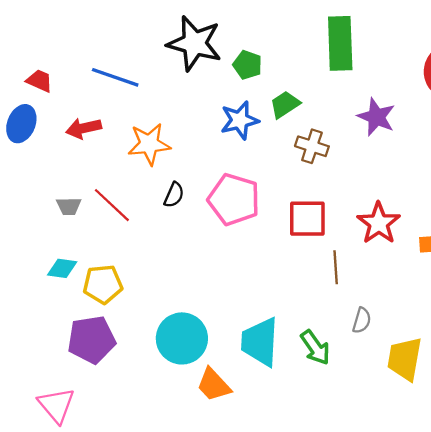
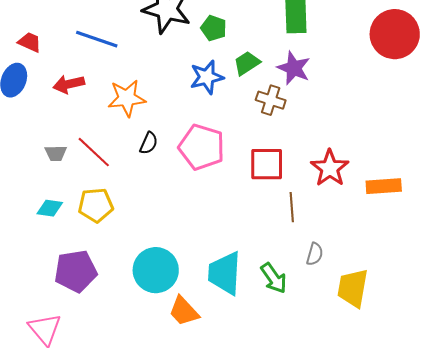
purple star: (376, 117) -> (294, 68), moved
yellow pentagon: (103, 284) -> (96, 205), moved

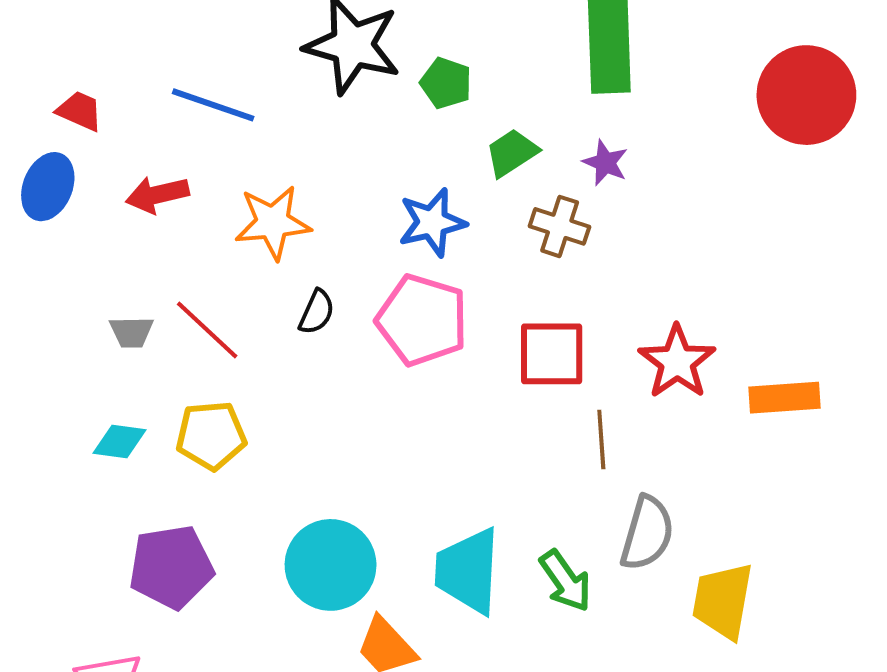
purple star: (294, 68) -> (605, 163), size x0.7
blue star: (207, 77) -> (432, 222), moved
gray semicircle: (315, 254) -> (647, 533), size x1.6

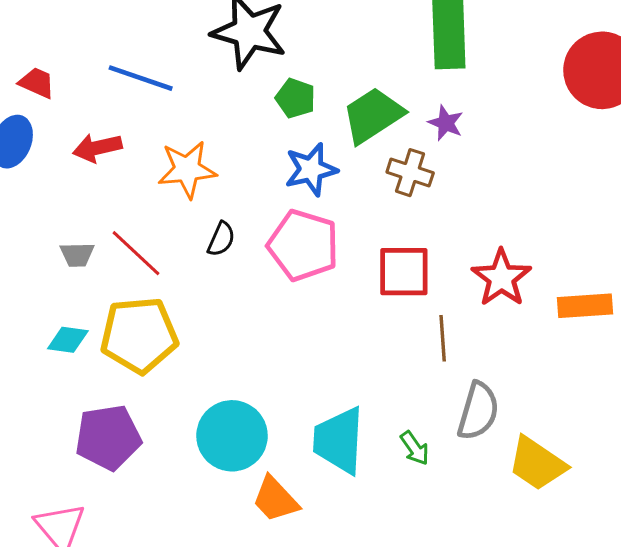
green pentagon: (446, 83) -> (295, 98), moved
green trapezoid: (512, 153) -> (373, 115), size x1.5
yellow pentagon: (211, 436) -> (139, 335), size x1.4
green arrow: (566, 581) -> (415, 448), size x0.7
yellow trapezoid: (723, 601) -> (537, 464), turned -66

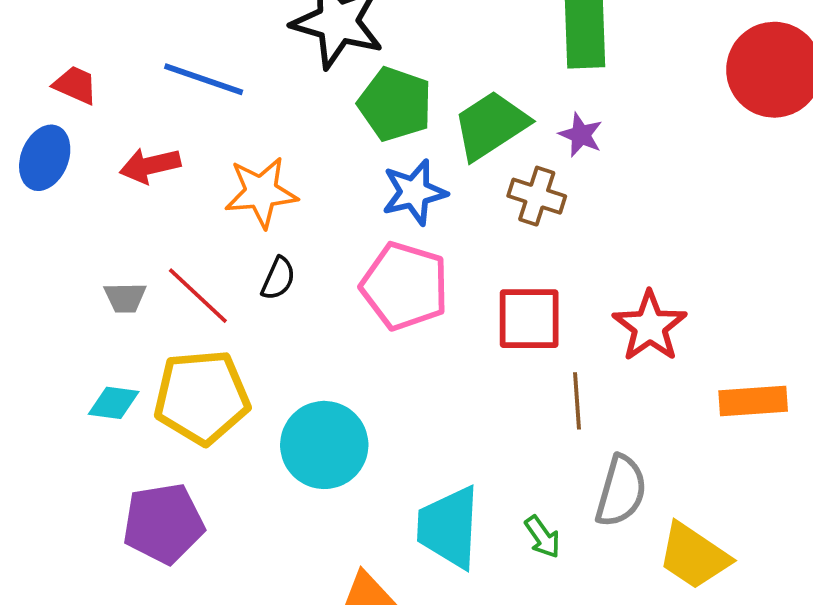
green pentagon: (295, 98) -> (395, 104), size x1.5
black semicircle: (221, 239) -> (278, 278), moved
orange rectangle: (585, 306) -> (753, 401), moved
cyan circle: (232, 436) -> (324, 445), moved

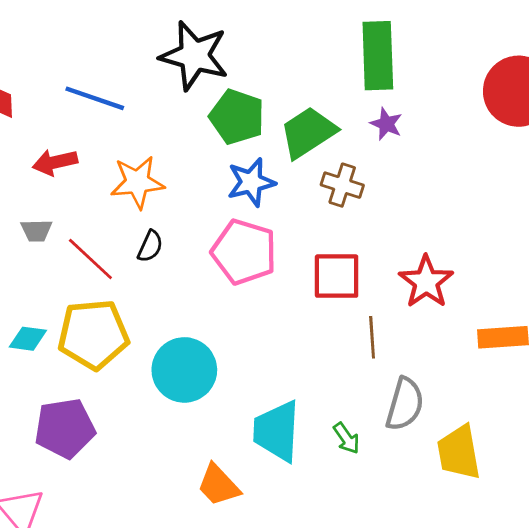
purple star: (581, 135) -> (386, 124), moved
gray trapezoid: (125, 298) -> (36, 231), moved
yellow trapezoid: (694, 556) -> (459, 452), turned 46

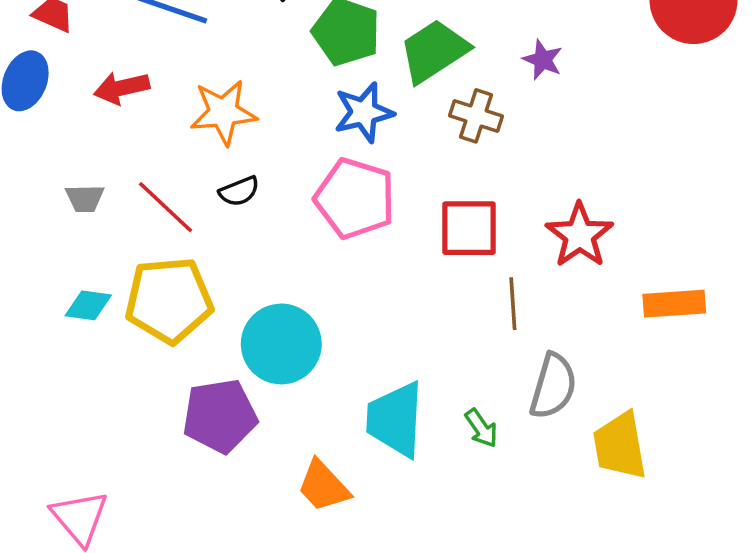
purple star: (386, 124) -> (543, 60), moved
gray trapezoid: (36, 231) -> (85, 198), moved
black semicircle: (150, 246) -> (239, 191), turned 44
purple pentagon: (65, 428) -> (220, 416), moved

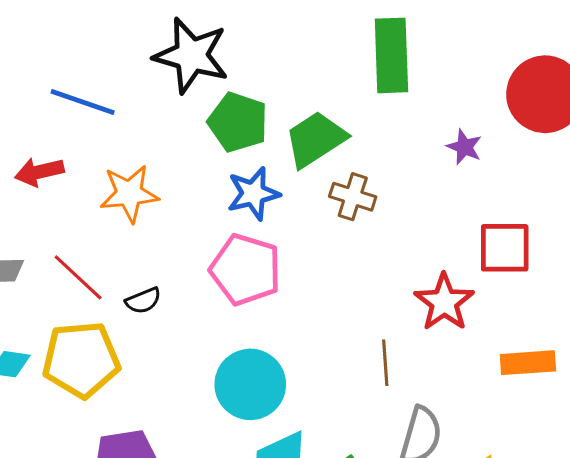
purple star: (543, 60) -> (464, 147), moved
black semicircle: (239, 191) -> (143, 301), moved
red square: (469, 228) -> (505, 248), moved
cyan circle: (281, 344) -> (250, 384), moved

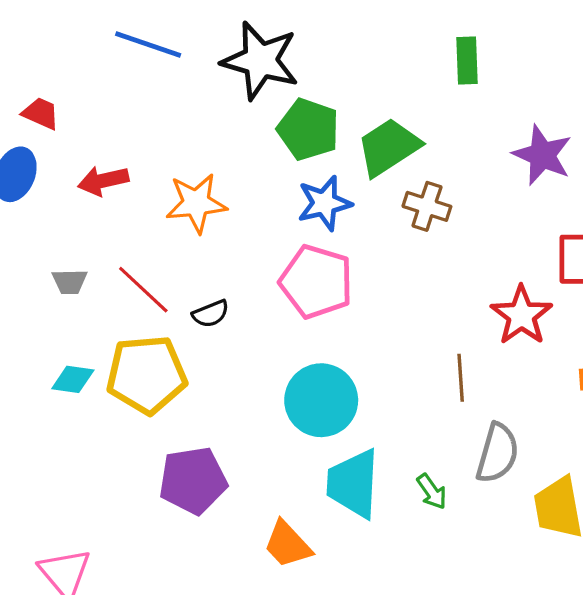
green rectangle: (391, 55) -> (467, 61), size x0.6
blue line: (83, 102) -> (148, 44), moved
purple star: (464, 147) -> (542, 155), size x1.6

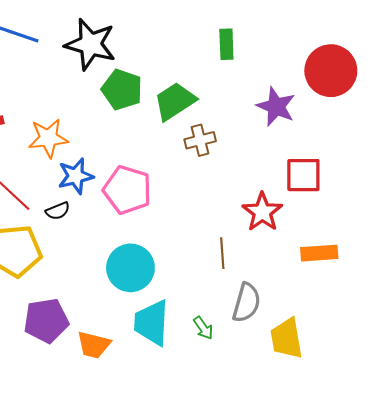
blue star: (324, 203) -> (76, 176), moved
brown cross: (427, 206) -> (200, 140), turned -32
orange trapezoid: (288, 544) -> (94, 345), moved, turned -33

